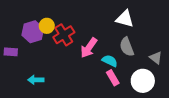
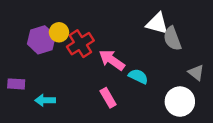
gray semicircle: (127, 47) -> (172, 39), moved
pink arrow: (89, 48) -> (112, 60), turned 90
purple rectangle: (11, 52) -> (16, 84), moved
pink rectangle: (113, 78) -> (108, 98), moved

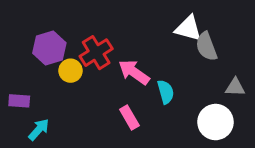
yellow circle: (59, 32) -> (70, 71), moved
gray triangle: (196, 73) -> (235, 87), turned -36
cyan semicircle: (138, 76) -> (166, 92), turned 48
cyan arrow: (45, 100) -> (39, 130), moved, turned 132

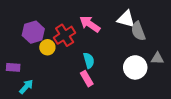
pink arrow: (134, 72) -> (90, 24), moved
cyan semicircle: (166, 92) -> (89, 60), moved
white circle: (215, 122) -> (135, 67), moved

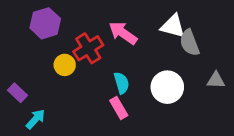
purple hexagon: (33, 32) -> (45, 23), moved
purple rectangle: (13, 67) -> (17, 93), turned 40
white circle: (135, 67) -> (167, 87), moved

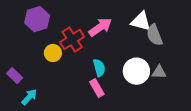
pink arrow: (123, 33) -> (100, 27), turned 110
gray triangle: (216, 80) -> (159, 72), moved

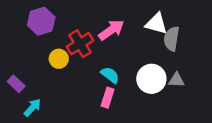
gray semicircle: (154, 35) -> (171, 39), turned 30
cyan semicircle: (99, 68) -> (110, 75), turned -36
pink rectangle: (97, 88) -> (108, 98), turned 48

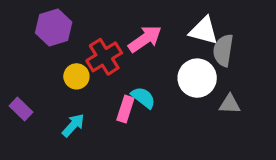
white circle: (151, 79) -> (197, 78), moved
pink rectangle: (108, 98) -> (125, 109), moved
cyan arrow: (32, 108) -> (73, 125), moved

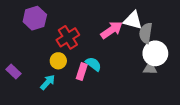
pink arrow: (145, 39) -> (112, 30), moved
yellow circle: (76, 76) -> (58, 61), moved
white circle: (197, 78) -> (155, 53), moved

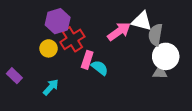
purple hexagon: (35, 18) -> (58, 21), moved
yellow circle: (58, 61) -> (49, 48), moved
pink rectangle: (82, 71) -> (87, 60), moved

